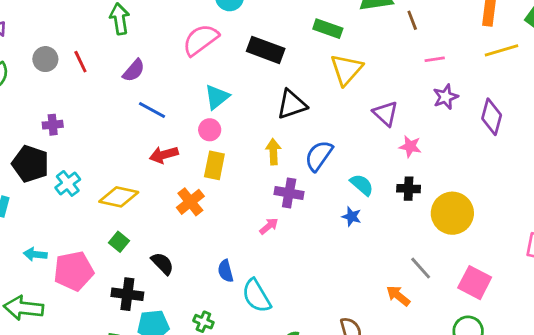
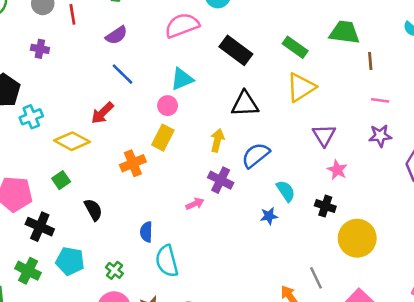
purple cross: (53, 125) -> (40, 49), moved
red arrow: (164, 155) -> (102, 113), moved, turned -45
blue star: (351, 217) -> (269, 216), turned 30
black cross: (127, 294) -> (40, 227), moved

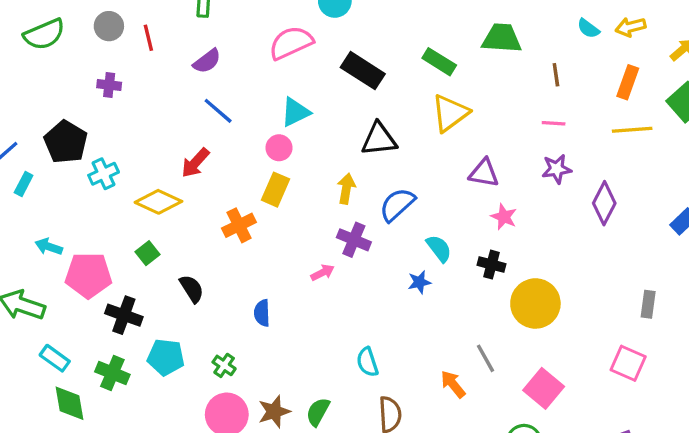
brown line: (370, 61) -> (556, 75), moved
purple triangle: (324, 135) -> (484, 173), turned -45
cyan semicircle: (167, 261) -> (367, 362), moved, size x0.7

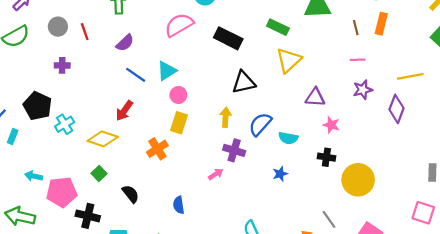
orange rectangle: (628, 82) -> (381, 24), moved
cyan triangle: (295, 112) -> (167, 71), moved
yellow line: (632, 130) -> (410, 76), moved
cyan semicircle: (439, 248) -> (288, 138), moved, turned 144

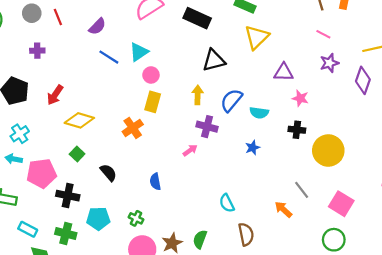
pink line: (358, 60) -> (323, 34), turned 32
red arrow: (124, 111) -> (55, 95), moved
cyan cross: (65, 124) -> (20, 134), moved

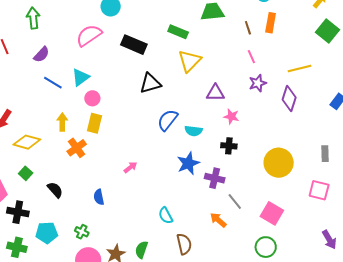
pink line: (323, 34) -> (251, 57), turned 40
yellow arrow: (198, 95) -> (62, 122), moved
purple cross: (207, 127) -> (215, 178), moved
blue star: (253, 148) -> (188, 163), size x1.6
yellow circle: (328, 150) -> (279, 163), moved

